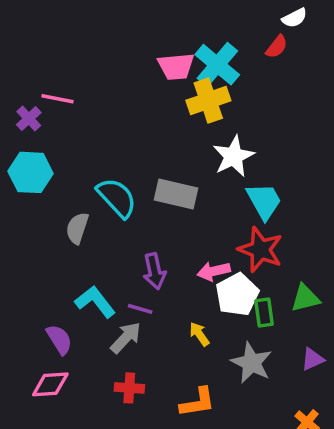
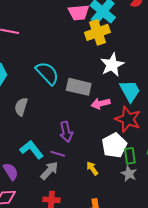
cyan semicircle: (117, 198) -> (47, 73), moved
pink arrow: (214, 271) -> (101, 104), moved
gray star: (251, 363) -> (129, 174), moved, size x0.7

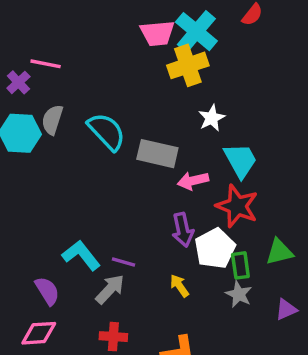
white star: (112, 65) -> (212, 118), size x0.7
gray semicircle: (21, 107) -> (52, 120), moved
purple arrow: (66, 132) -> (183, 230), moved

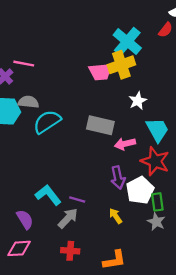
pink trapezoid: (157, 33) -> (100, 72), moved
gray semicircle: (52, 120) -> (28, 102), turned 78
cyan semicircle: (107, 132) -> (47, 122), moved, turned -80

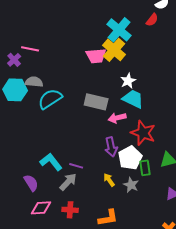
yellow cross: (121, 65) -> (114, 50), turned -30
cyan trapezoid: (157, 130) -> (133, 99), moved, turned -35
gray star: (156, 222) -> (131, 185), moved
pink diamond: (19, 248) -> (41, 208), moved

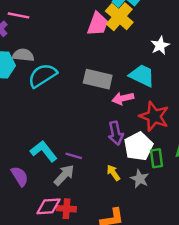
pink trapezoid: (96, 56) -> (98, 24), turned -65
white star: (128, 81) -> (160, 45), moved
pink diamond: (41, 208) -> (48, 206), moved

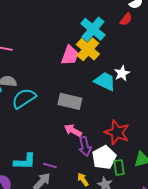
cyan trapezoid: (142, 75) -> (105, 81), moved
pink arrow: (123, 98) -> (73, 130), moved, turned 42
cyan L-shape: (44, 151) -> (25, 161), turned 130

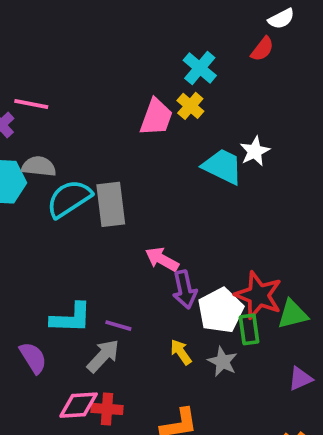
cyan cross: (93, 29) -> (200, 68), size x0.7
yellow cross: (88, 49) -> (190, 106), size x0.6
gray rectangle: (70, 101) -> (111, 204), moved, turned 70
red star: (117, 132) -> (259, 295), moved

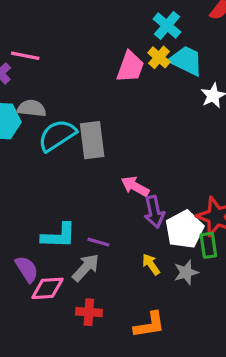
cyan trapezoid: (223, 166) -> (186, 61), moved
gray star: (223, 362) -> (186, 272), turned 30
pink diamond: (79, 405) -> (47, 288), moved

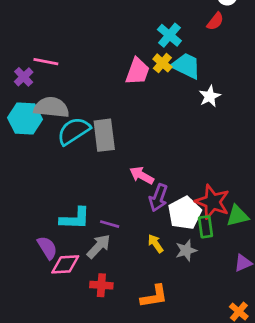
gray semicircle: (32, 108) -> (51, 107), size x1.4
purple arrow: (154, 212) -> (158, 198), turned 32

